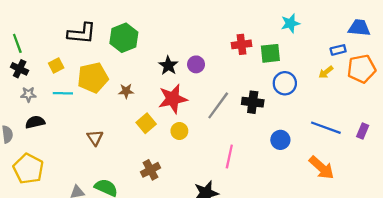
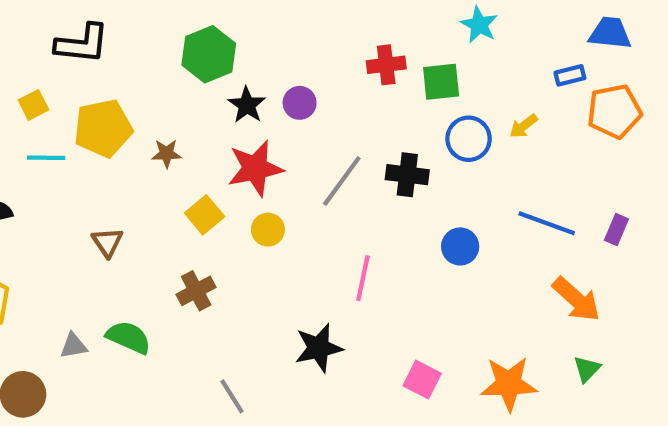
cyan star: (290, 23) -> (479, 25), turned -30
green hexagon: (124, 38) -> (209, 54), moved
yellow arrow: (326, 72) -> (523, 126), moved
orange arrow: (321, 168) -> (576, 299), moved
brown cross: (151, 170) -> (196, 291), moved

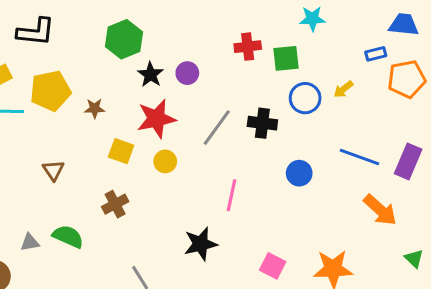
cyan star: (479, 25) -> (312, 19), turned -30
yellow square: (205, 215) -> (121, 151), turned -30
purple rectangle: (616, 230) -> (408, 161), size x1.6
green triangle: (587, 369) -> (414, 259), moved, turned -30

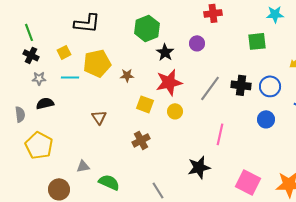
red cross: (248, 47) -> (213, 13), moved
purple circle: (187, 73) -> (197, 43), moved
blue circle: (305, 98) -> (270, 86), moved
green semicircle: (68, 236) -> (109, 182), moved
pink square: (273, 266) -> (248, 182), size x1.4

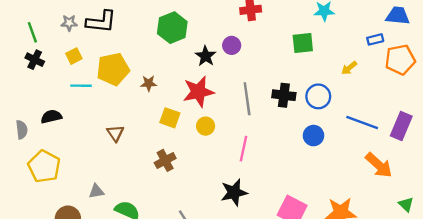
black star: (165, 52) -> (206, 56), moved
gray star: (39, 78) -> (69, 23), moved
gray line: (210, 88) -> (247, 99), turned -44
pink line: (220, 134) -> (244, 149), moved

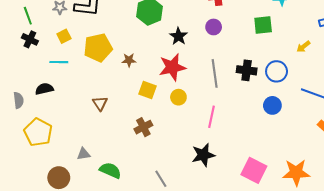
purple circle: (232, 45) -> (214, 27), moved
cyan line: (81, 86) -> (59, 62), moved

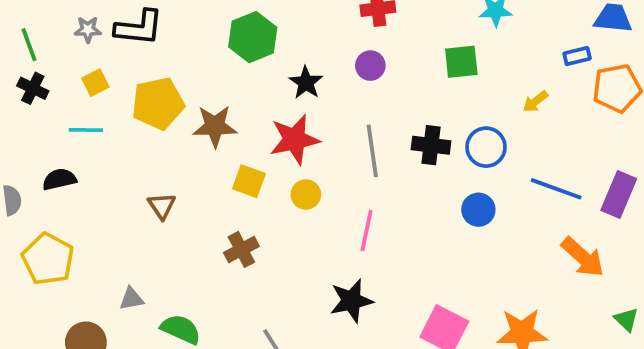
brown star: (129, 60) -> (215, 126), size x1.6

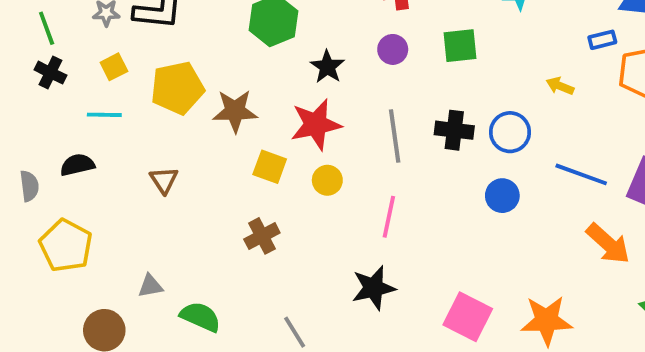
green square: (461, 62) -> (460, 46), moved
yellow arrow: (535, 102) -> (560, 86), turned 60
brown triangle: (162, 206) -> (164, 180), moved

